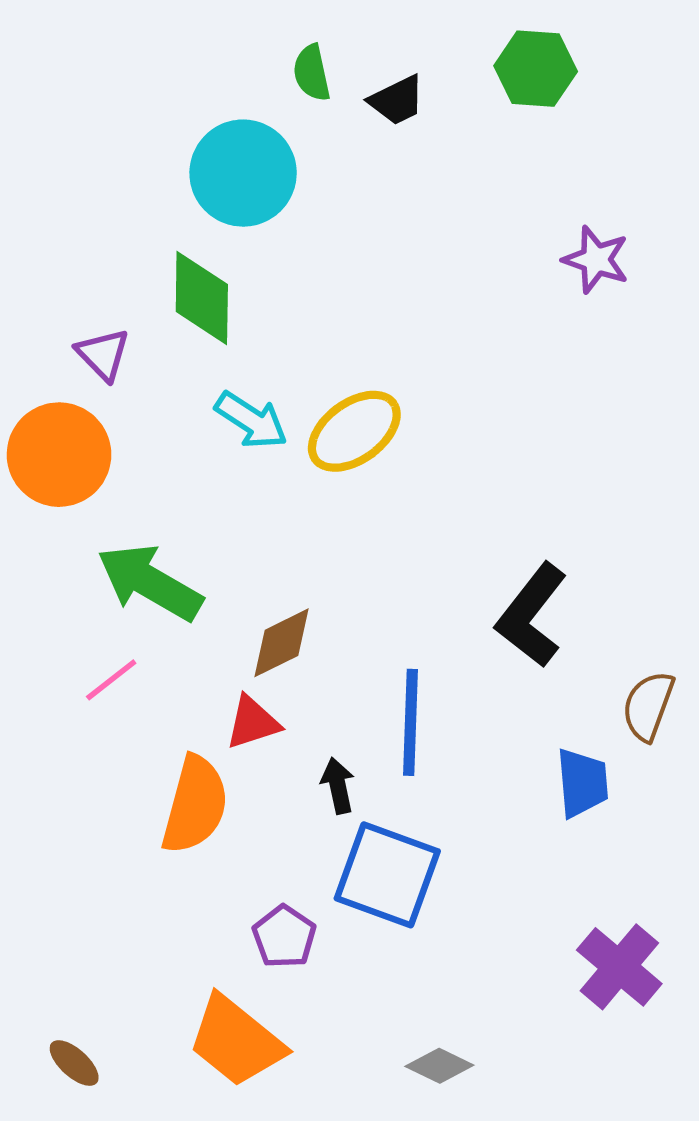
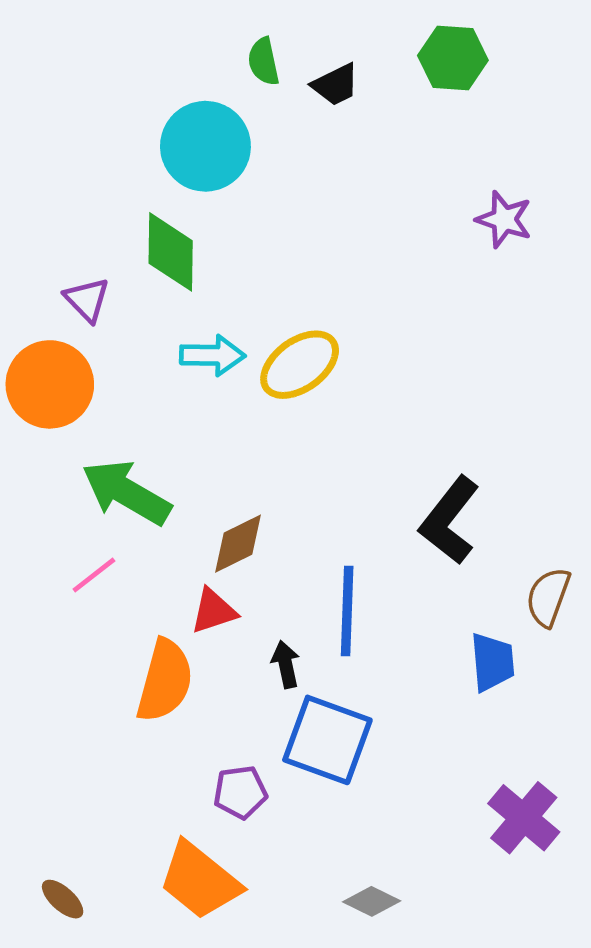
cyan arrow: (251, 420) -> (212, 355), turned -32
purple pentagon: (284, 937) -> (240, 792), turned 30

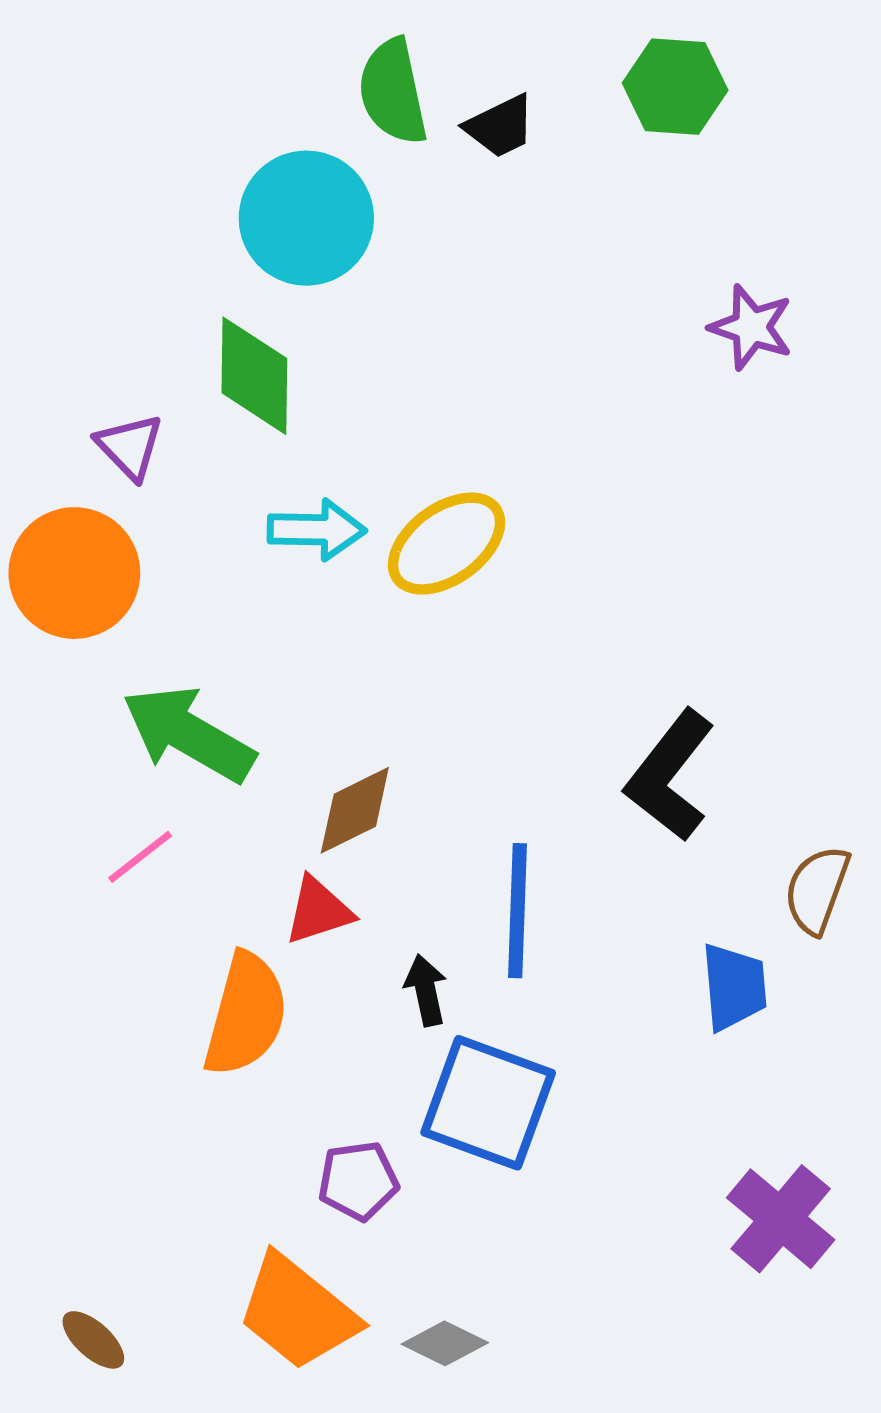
green semicircle: (264, 61) -> (393, 92), size x1.5
gray diamond: (372, 901) -> (445, 1343), moved

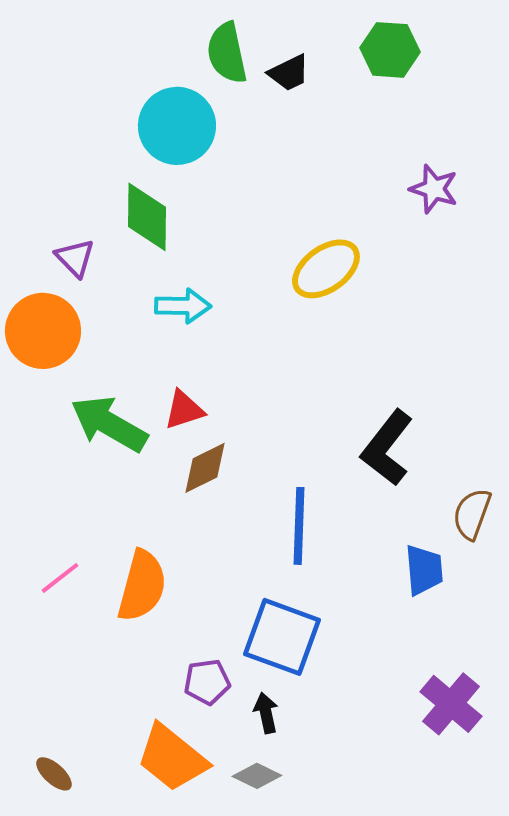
yellow ellipse: (447, 544) -> (326, 269), moved
pink line: (140, 857) -> (60, 578), moved
red triangle: (318, 911) -> (184, 410), moved
black arrow: (426, 990) -> (266, 713), moved

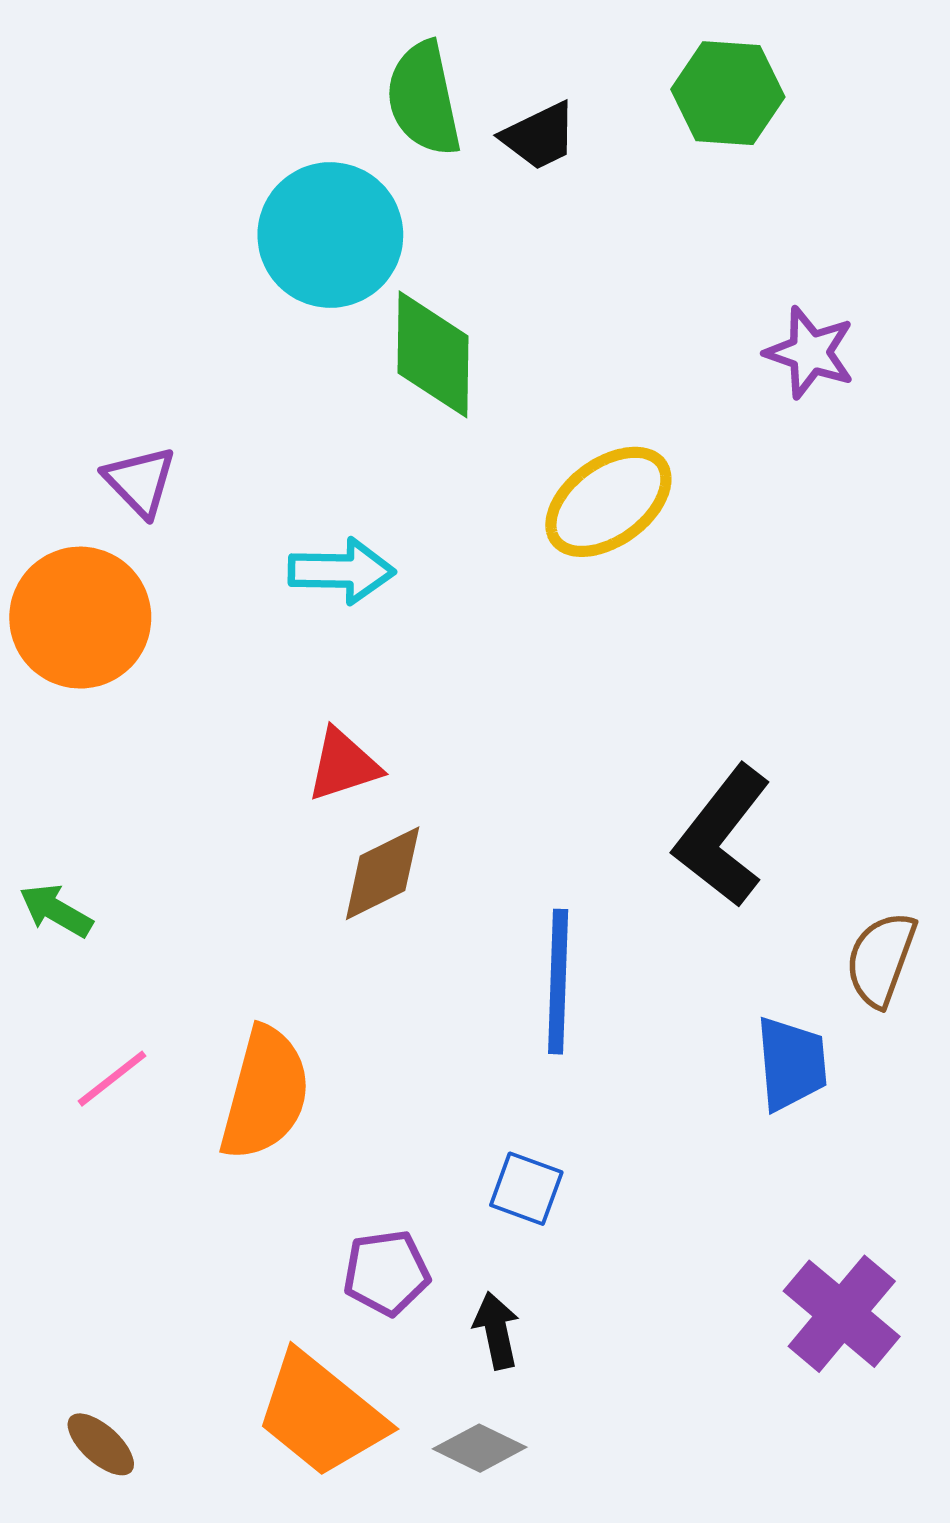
green diamond: (147, 217) -> (433, 354), moved
green arrow: (109, 424) -> (56, 911), moved, size x0.5
blue square: (282, 637) -> (526, 1189), size x0.5

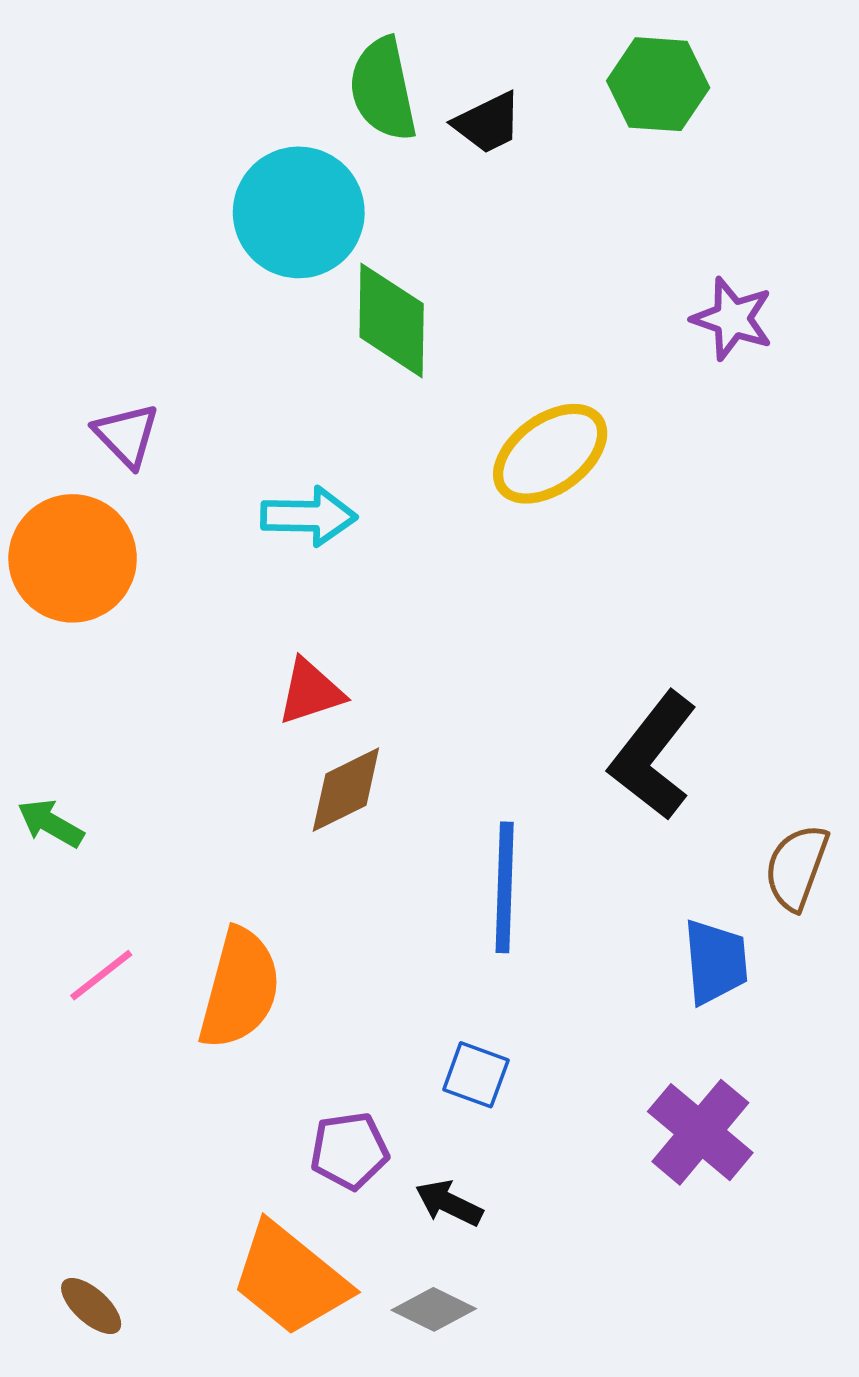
purple cross: (842, 1314) -> (700, 1132), moved
black arrow: (496, 1331) -> (449, 1203), turned -52

